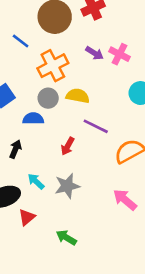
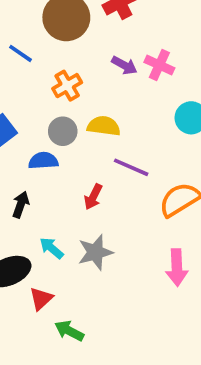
orange cross: (53, 66) -> (67, 86), size x0.7
pink arrow: (125, 200) -> (177, 267), turned -130
green arrow: (66, 238) -> (69, 331), moved

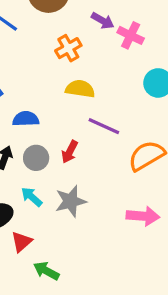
purple arrow: (124, 65) -> (103, 21), moved
orange cross: (67, 86) -> (68, 48), moved
gray circle: (63, 131) -> (36, 158), moved
pink arrow: (177, 267) -> (143, 216), turned -84

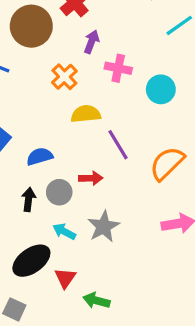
purple arrow: (103, 21) -> (92, 42), turned -85
pink cross: (131, 35) -> (118, 68), moved
purple line: (104, 126) -> (118, 145), turned 48
red arrow: (70, 152) -> (91, 178), turned -105

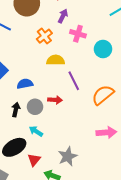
gray star: (104, 226) -> (68, 156), moved

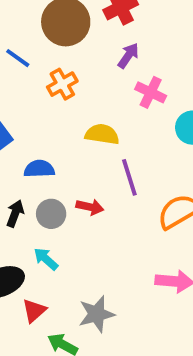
orange cross: (44, 36) -> (62, 84), moved

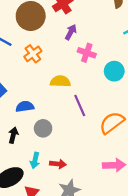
red arrow: (90, 207) -> (58, 164), moved
gray circle: (51, 214) -> (43, 128), moved
cyan arrow: (46, 259) -> (35, 160), turned -112

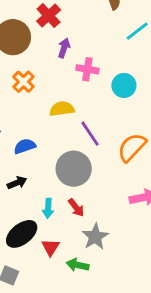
gray circle: (43, 128) -> (74, 169), moved, size x1.6
black arrow: (13, 135) -> (17, 183), turned 63
red arrow: (58, 164) -> (76, 208), turned 56

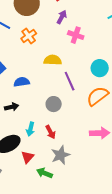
cyan circle: (124, 85) -> (100, 68), moved
gray circle: (74, 169) -> (54, 104), size x0.6

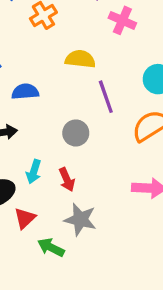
gray star: (60, 155) -> (80, 219), turned 30

